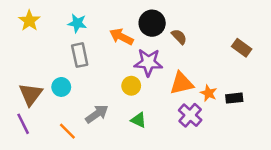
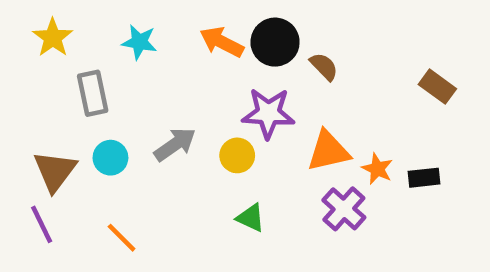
orange arrow: (121, 37) -> (222, 42), moved
gray rectangle: (80, 55) -> (93, 93), moved
gray arrow: (97, 114) -> (175, 144), moved

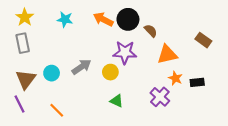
gray rectangle: (93, 93) -> (23, 43), moved
orange triangle: (328, 151) -> (167, 54), moved

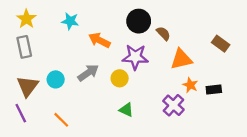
orange arrow: (103, 19) -> (99, 40), moved

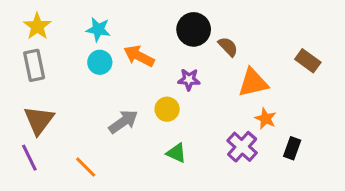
purple star: (135, 57) -> (189, 79), size x0.6
gray arrow: (88, 73) -> (123, 122), moved
cyan circle: (56, 79) -> (100, 62), moved
black rectangle: (214, 90) -> (292, 148), moved, turned -64

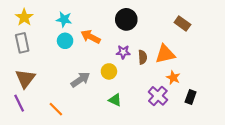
brown semicircle: (228, 47) -> (143, 57), moved, turned 40
brown rectangle: (308, 61) -> (182, 23), moved

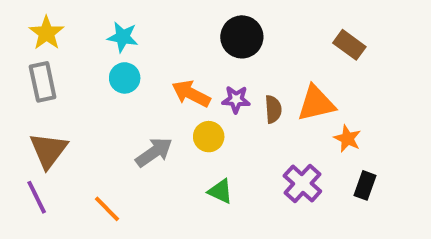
orange arrow: (91, 37) -> (191, 94), moved
orange star: (173, 78) -> (347, 139), moved

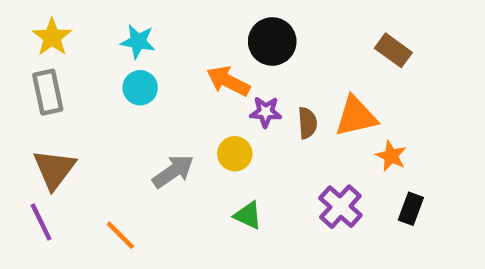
orange arrow: (191, 94) -> (228, 81), moved

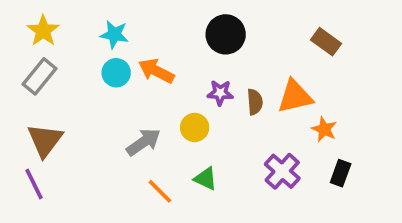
orange arrow: (228, 81) -> (156, 71), moved
gray rectangle: (48, 92) -> (40, 76), turned 51
orange line: (120, 235) -> (160, 191), moved

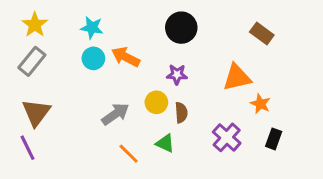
brown semicircle: (255, 102) -> (181, 113), moved

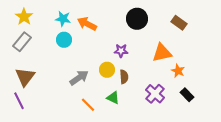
black circle: (181, 28) -> (137, 19), moved
orange arrow: (126, 57) -> (87, 24), moved
black rectangle: (274, 139) -> (187, 95), turned -64

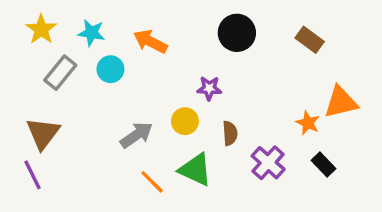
cyan star: (63, 19) -> (91, 33), moved
gray rectangle: (22, 42) -> (60, 73), moved
orange triangle: (162, 53) -> (341, 102), moved
brown semicircle: (124, 77) -> (230, 133), moved
green triangle: (113, 98) -> (195, 170), size x1.5

